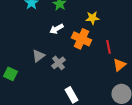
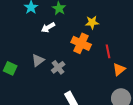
white arrow: (56, 29) -> (48, 27), moved
green square: (10, 74) -> (10, 68), moved

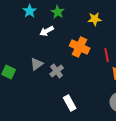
yellow star: (92, 22) -> (95, 19), moved

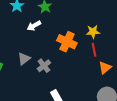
yellow star: (95, 19) -> (93, 32), moved

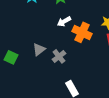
white arrow: (34, 26) -> (64, 21), moved

